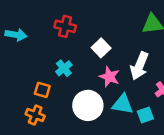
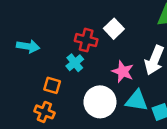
red cross: (65, 26) -> (86, 40), moved
cyan arrow: (16, 35) -> (28, 46), moved
white square: (101, 48) -> (114, 29), moved

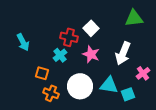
cyan arrow: (28, 46) -> (23, 42), turned 54
pink star: (123, 72) -> (91, 54), moved
orange cross: (44, 112) -> (51, 93), moved

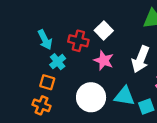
cyan arrow: (23, 42) -> (45, 40), moved
cyan cross: (60, 55) -> (58, 62), moved
orange cross: (51, 93) -> (41, 105), moved

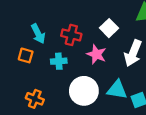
white square: (104, 30) -> (109, 28), moved
cyan cross: (58, 62) -> (59, 61), moved, turned 35
orange square: (47, 82) -> (26, 55), moved

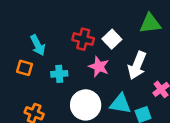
red cross: (71, 35) -> (83, 39), moved

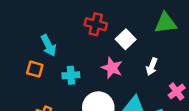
red cross: (83, 39) -> (96, 24), moved
white arrow: (137, 65) -> (152, 67), size x0.6

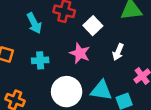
cyan arrow: (49, 45) -> (34, 23), moved

